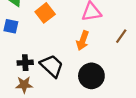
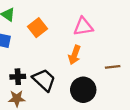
brown line: (121, 36) -> (113, 67), moved, turned 48

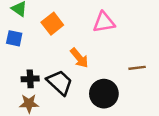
orange arrow: (74, 55) -> (79, 58), moved, turned -60

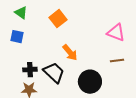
pink triangle: (104, 22) -> (116, 33), moved, turned 30
orange square: (52, 24) -> (58, 19), moved

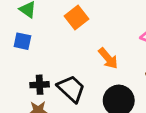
orange arrow: (70, 53) -> (108, 58), moved

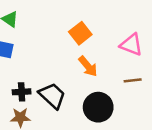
orange square: (77, 17) -> (80, 33), moved

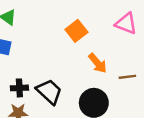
pink triangle: (131, 45) -> (126, 23), moved
orange arrow: (88, 66) -> (98, 63), moved

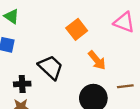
brown line: (127, 77) -> (125, 86), moved
black trapezoid: (49, 92) -> (51, 67), moved

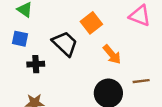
black trapezoid: (51, 67) -> (65, 44), moved
black cross: (22, 84) -> (36, 64), moved

